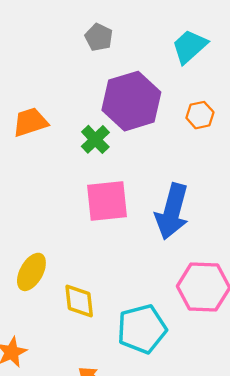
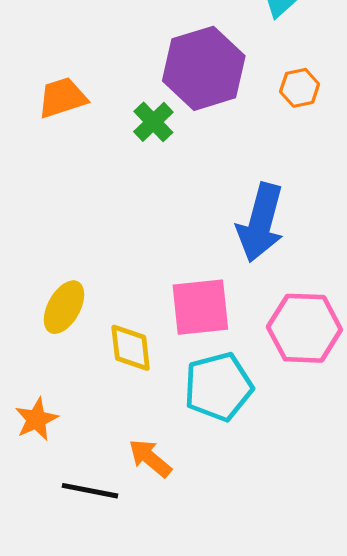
pink square: (107, 201) -> (200, 307), moved

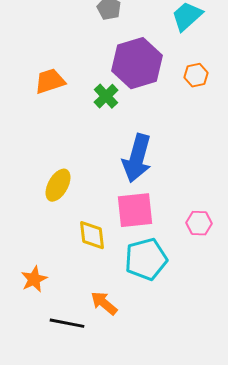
blue arrow: (261, 223) -> (137, 158), moved
yellow ellipse: (64, 307) -> (58, 185), moved
pink hexagon: (304, 328) -> (199, 223), size x0.6

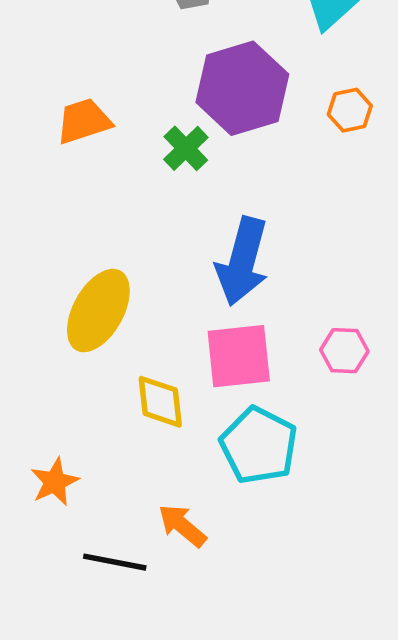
yellow ellipse: (58, 185) -> (98, 311), size x1.4
pink hexagon: (199, 223) -> (344, 351), moved
cyan pentagon: (146, 259) -> (259, 445), turned -30

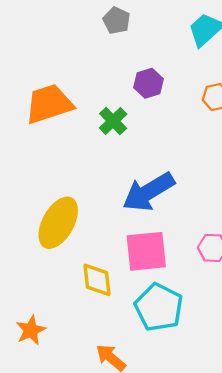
purple hexagon: (242, 88) -> (148, 83), size x0.5
orange trapezoid: (84, 121) -> (49, 104), size x1.4
blue arrow: (242, 261) -> (148, 192), turned 44

